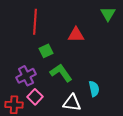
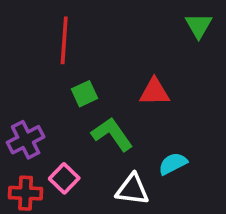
red triangle: (76, 35) -> (154, 92), moved
purple cross: (26, 76) -> (26, 140), moved
cyan semicircle: (94, 89) -> (173, 164), turned -105

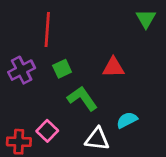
purple cross: (26, 140) -> (22, 70), moved

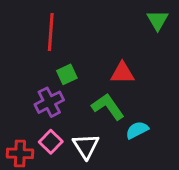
purple cross: (22, 70) -> (49, 102), moved
green L-shape: (82, 98) -> (108, 107), moved
white triangle: (97, 139) -> (86, 146), moved, turned 50

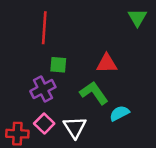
green square: (67, 74) -> (58, 65), turned 30

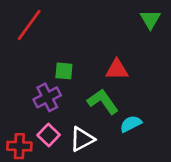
red line: (44, 28) -> (29, 25), moved, turned 32
white triangle: (75, 127) -> (82, 139), turned 35

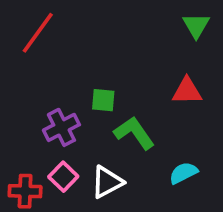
red triangle: (117, 70) -> (187, 91), moved
green square: (64, 71) -> (103, 100), moved
cyan semicircle: (131, 124) -> (183, 173), moved

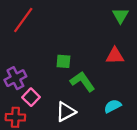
purple cross: (61, 127) -> (15, 78), moved
pink square: (63, 177) -> (31, 97), moved

